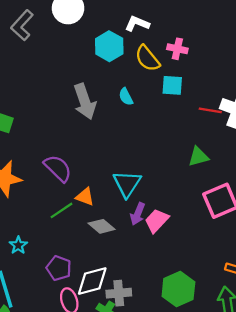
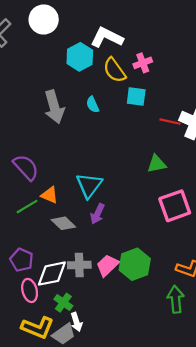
white L-shape: (137, 24) -> (107, 37), size x1.4
pink cross: (177, 49) -> (143, 63), turned -36
pink trapezoid: (157, 221) -> (107, 265), moved
green hexagon: (178, 289) -> (135, 264), moved
gray cross: (119, 293) -> (79, 265), moved

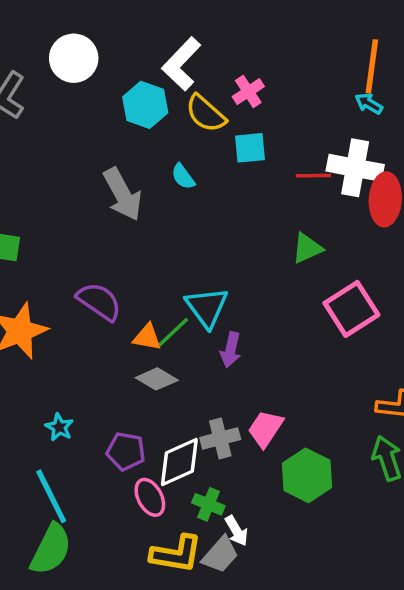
white L-shape: (107, 37) -> (181, 64), turned -60
green line: (27, 207) -> (173, 332), moved
gray diamond: (63, 223) -> (157, 379), moved
green hexagon: (135, 264) -> (307, 475), moved

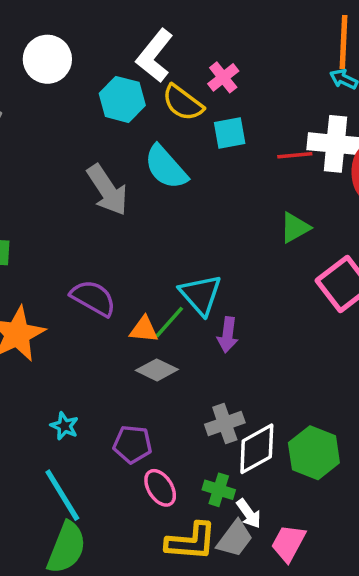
cyan semicircle: (183, 177) -> (166, 167), size x1.8
pink trapezoid: (265, 429) -> (288, 543), moved
white diamond: (179, 462) -> (257, 449), moved

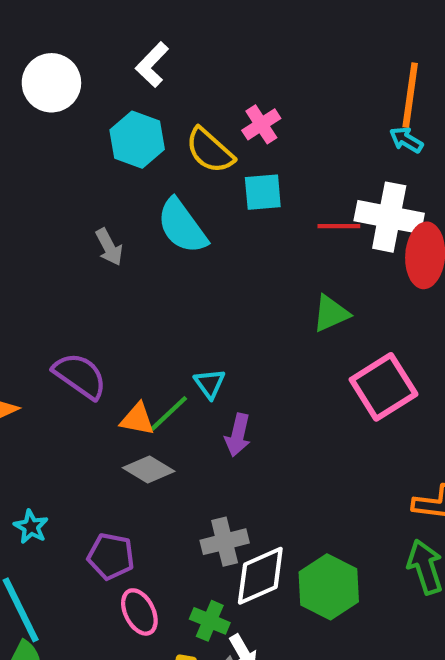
white L-shape: (155, 56) -> (152, 65), moved, size x0.7
gray arrow: (107, 190) -> (109, 247), size x0.6
cyan triangle: (201, 295) -> (210, 384), size x0.6

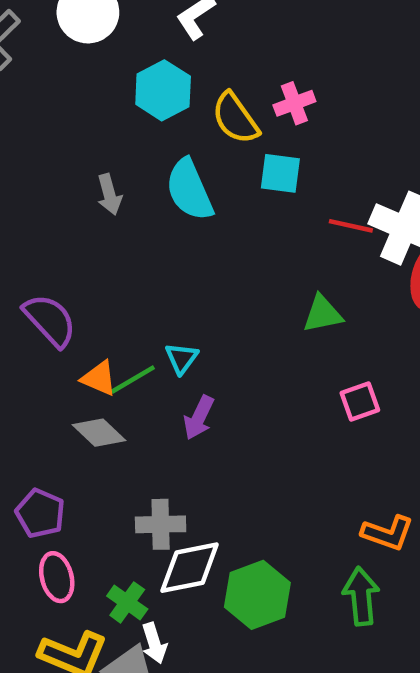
pink square: (384, 387) -> (360, 402), size x0.6

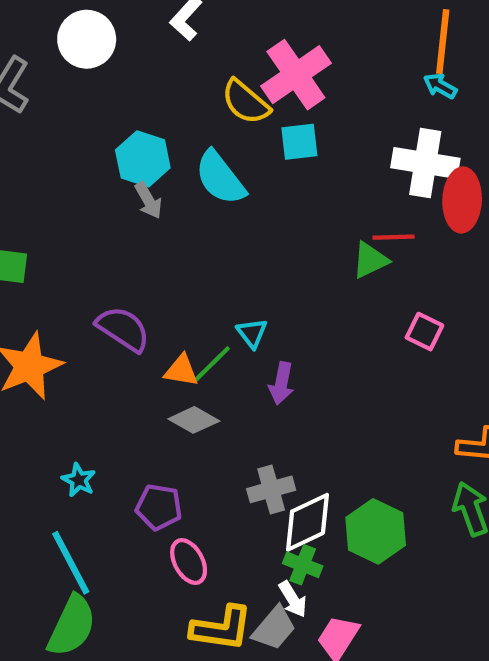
cyan hexagon: (163, 90) -> (143, 159), moved
pink cross: (294, 103) -> (296, 75), size x1.8
red line: (351, 226) -> (394, 237), moved
pink square: (360, 402) -> (424, 332), turned -30
green cross: (127, 602) -> (303, 565), moved

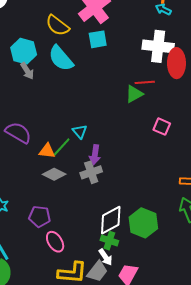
yellow semicircle: (246, 102) -> (57, 25), moved
gray cross: (271, 489) -> (91, 172), moved

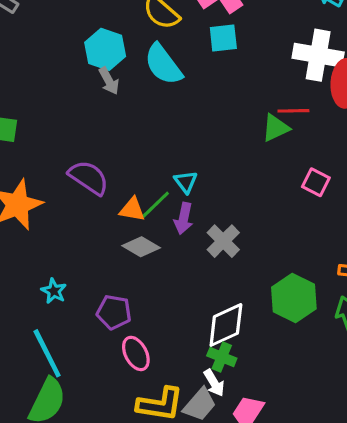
purple arrow: (95, 155) -> (184, 218), moved
gray cross: (91, 172) -> (223, 241), moved, turned -30
green hexagon: (143, 223) -> (294, 298), moved

